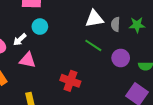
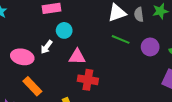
pink triangle: (28, 60) -> (77, 57), moved
red cross: (70, 81) -> (88, 80), moved

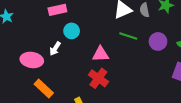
pink triangle: (77, 57) -> (101, 54), moved
red cross: (88, 80) -> (98, 78), turned 30

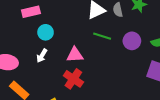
white arrow: (55, 49) -> (42, 56), moved

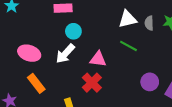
purple circle: (132, 41) -> (150, 82), moved
white arrow: (42, 56) -> (65, 54), size x1.5

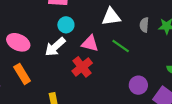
white triangle: (128, 19) -> (111, 17), moved
pink triangle: (98, 59) -> (90, 43), moved
red cross: (92, 83) -> (82, 67), moved

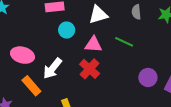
white triangle: (111, 17) -> (98, 15), moved
gray semicircle: (144, 25) -> (136, 12), moved
white arrow: (55, 47) -> (52, 68), moved

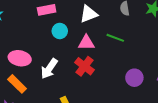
purple circle: (148, 77) -> (134, 78), moved
orange rectangle: (31, 86) -> (17, 84), moved

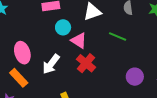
pink triangle: (86, 43) -> (79, 41), moved, turned 30
pink ellipse: (20, 58) -> (22, 53), turned 60

